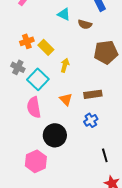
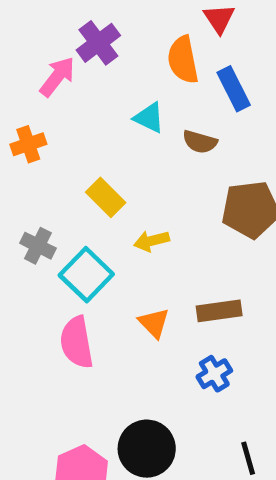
orange cross: (27, 41) -> (28, 144), moved
yellow arrow: (65, 65) -> (152, 241), turned -120
black circle: (55, 135) -> (147, 449), moved

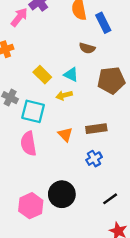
cyan triangle: (149, 118) -> (71, 75), moved
cyan square: (86, 275) -> (33, 111), turned -30
black line: (248, 458) -> (110, 199), turned 70

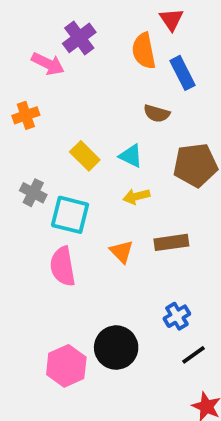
pink arrow: (19, 17) -> (48, 64), turned 78
yellow arrow: (64, 95) -> (136, 196), moved
blue cross: (94, 159) -> (177, 316), moved

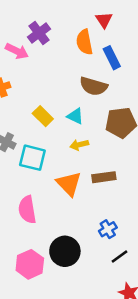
brown semicircle: (157, 113) -> (94, 86), size x1.5
orange triangle: (122, 252) -> (69, 184), size x1.5
pink semicircle: (63, 266) -> (27, 210), moved

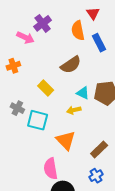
brown semicircle: (94, 86) -> (71, 65), moved, turned -50
cyan triangle: (75, 116) -> (83, 93), moved
brown rectangle: (104, 177) -> (99, 149), moved, turned -36
pink semicircle: (27, 210) -> (51, 169), moved

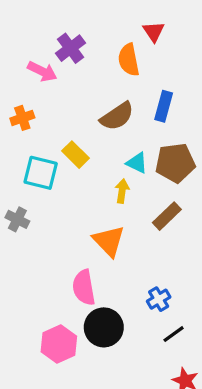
blue rectangle: (99, 43) -> (164, 106), moved, turned 42
gray cross: (17, 108) -> (17, 219), moved
yellow arrow: (74, 110) -> (122, 191), turned 112
cyan square: (38, 120) -> (41, 173), moved
brown rectangle: (99, 149) -> (167, 216), moved

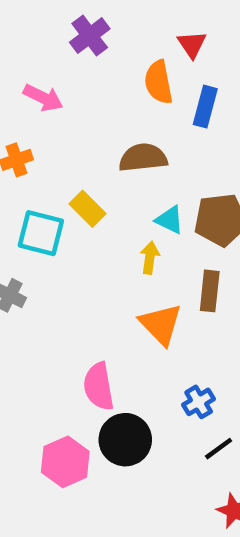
purple cross: (71, 48) -> (90, 36), moved
blue rectangle: (164, 106) -> (205, 107), moved
brown semicircle: (117, 116) -> (143, 158), turned -152
brown rectangle: (167, 216) -> (210, 291), turned -40
orange triangle: (109, 241) -> (161, 324), moved

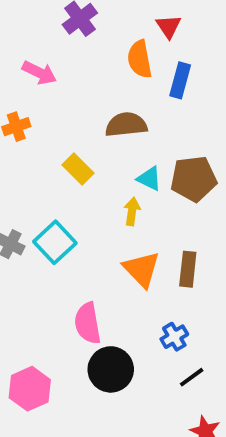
cyan square: (41, 233) -> (55, 242), moved, turned 33
brown rectangle: (210, 291) -> (188, 269), moved
pink hexagon: (65, 462) -> (30, 389), moved

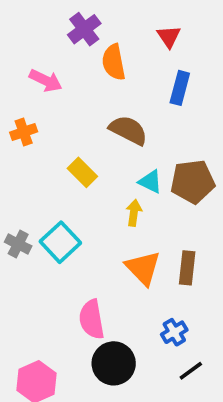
orange semicircle: (140, 59) -> (114, 62), moved
brown semicircle: (126, 125) -> (128, 130), turned 33

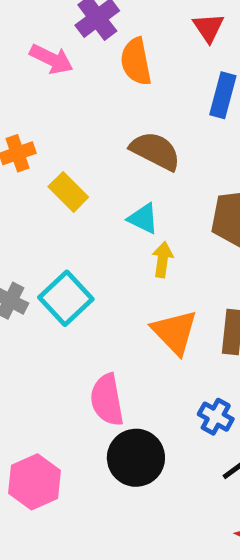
pink arrow: (46, 81) -> (51, 59), moved
yellow rectangle: (82, 172) -> (68, 192), moved
cyan triangle: (150, 182) -> (143, 219), moved
blue cross: (174, 332) -> (216, 417), turned -30

